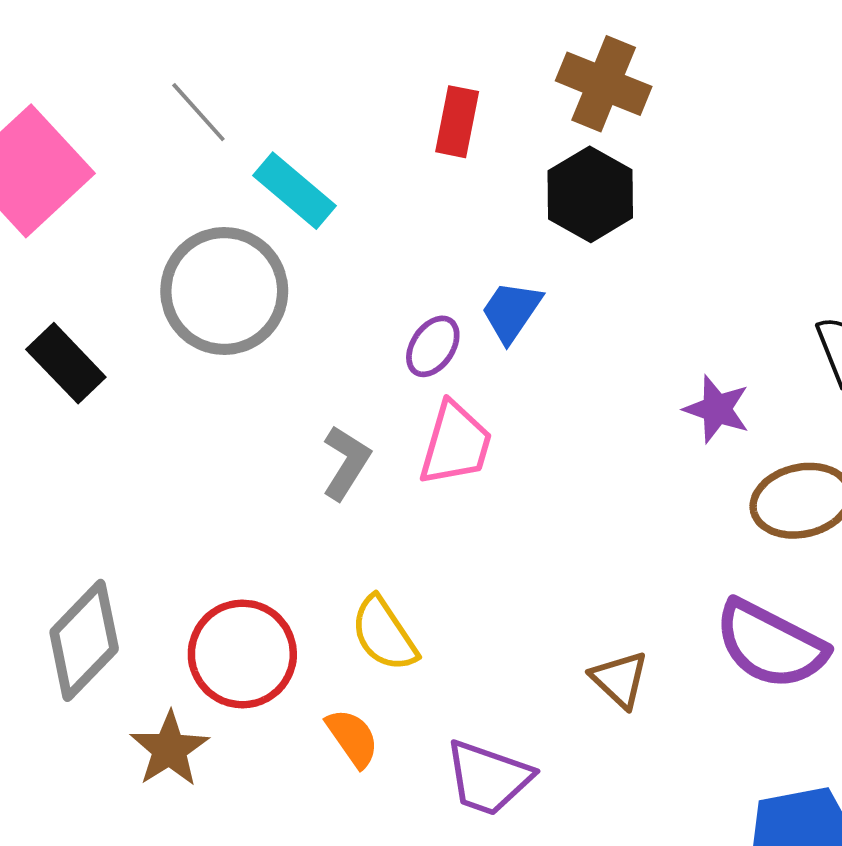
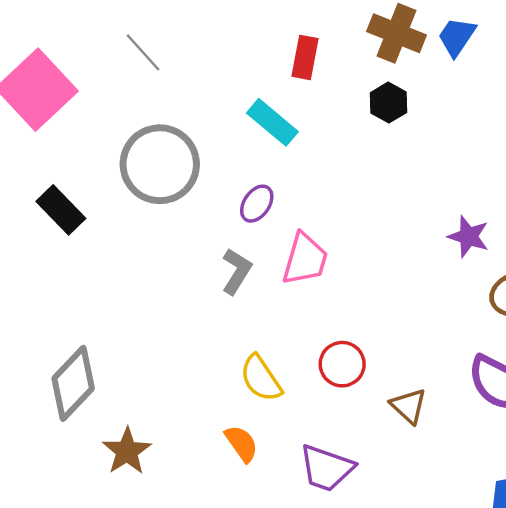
cyan rectangle: (294, 191) -> (272, 122), moved
black hexagon: (590, 194) -> (389, 103), size x0.7
blue trapezoid: (511, 311) -> (457, 37), moved
purple ellipse: (433, 346) -> (257, 204), moved
red circle: (242, 654) -> (342, 364), moved, size x0.7

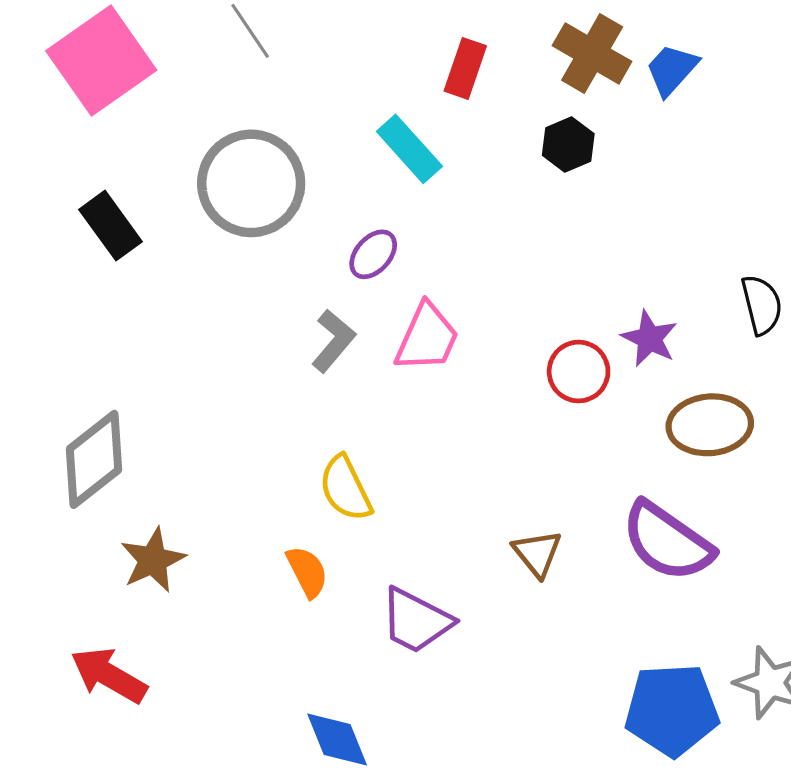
red circle: (342, 364) -> (579, 372), moved

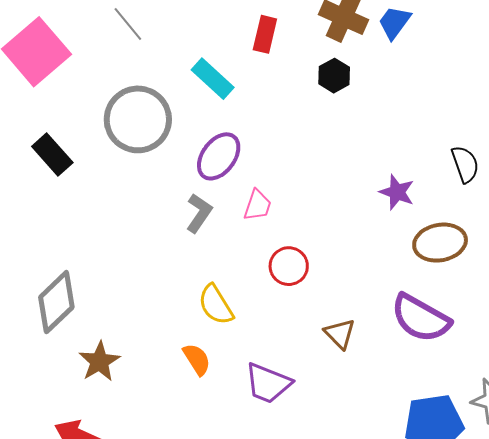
cyan rectangle: (409, 149) -> (213, 79), moved
purple ellipse: (373, 254) -> (219, 156), size x1.5
pink trapezoid: (427, 338) -> (258, 205), size x0.7
red circle: (579, 372) -> (289, 266), moved

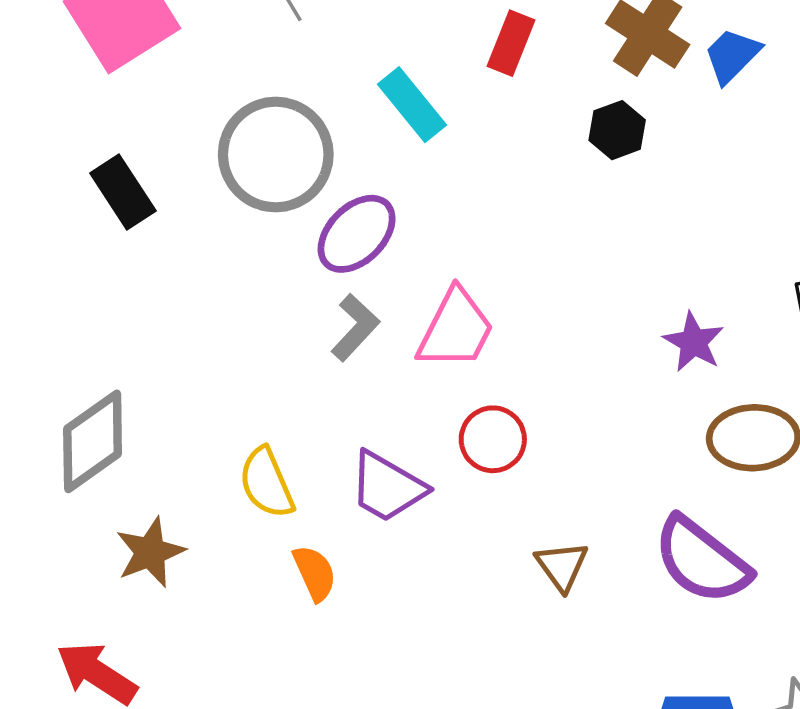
purple ellipse: (219, 156) -> (357, 234), moved
pink trapezoid: (258, 205) -> (456, 329), size x1.6
yellow semicircle: (216, 305) -> (267, 483), moved
purple trapezoid: (268, 383) -> (387, 487), moved

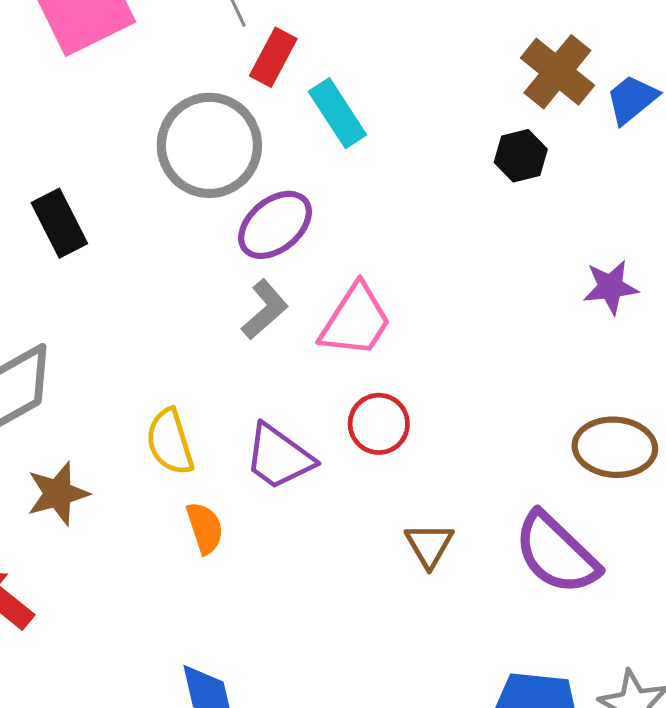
red rectangle: (511, 43) -> (273, 57), moved
black rectangle: (123, 192) -> (59, 223), moved
purple star: (694, 342) -> (610, 287), moved, turned 30

